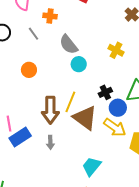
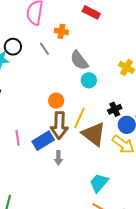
orange circle: (29, 70) -> (56, 101), moved
blue rectangle: (20, 137) -> (43, 141), moved

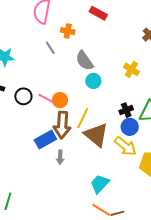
black circle: (13, 47) -> (23, 96), moved
black cross: (115, 109) -> (126, 110), moved
pink line: (18, 138) -> (46, 98), moved, turned -56

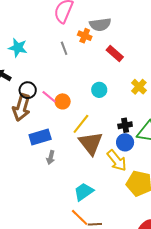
red rectangle: (98, 13) -> (115, 53), moved
gray semicircle: (84, 61) -> (100, 24), moved, turned -75
brown arrow: (62, 125) -> (22, 108), moved

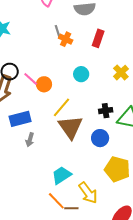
orange cross: (85, 36) -> (66, 39), moved
gray line: (64, 48) -> (58, 32), moved
red rectangle: (115, 53) -> (98, 38), turned 66
blue circle: (125, 142) -> (100, 138), moved
yellow arrow: (117, 161) -> (88, 193), moved

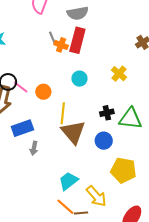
red rectangle: (98, 38) -> (77, 40), moved, size x1.4
pink line: (31, 79) -> (21, 87), moved
yellow line: (62, 107) -> (63, 113), turned -30

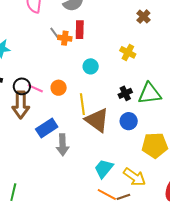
red rectangle: (77, 40) -> (80, 30), size x0.7
gray arrow: (34, 148) -> (63, 145), size x1.5

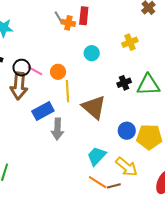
yellow cross: (128, 52) -> (130, 42), turned 35
yellow line: (82, 104) -> (68, 91), moved
blue circle: (129, 121) -> (127, 131), moved

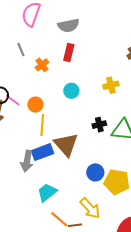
gray line: (59, 18) -> (21, 50), moved
orange cross: (68, 23) -> (42, 65), moved, turned 32
blue rectangle: (43, 111) -> (42, 152), moved
cyan trapezoid: (97, 156) -> (47, 192), moved

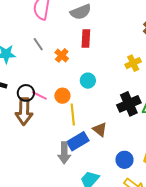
cyan circle: (71, 91) -> (88, 81), moved
black cross: (99, 125) -> (129, 104), size x1.6
brown triangle: (66, 145) -> (100, 129), size x0.6
blue circle: (95, 172) -> (124, 160), moved

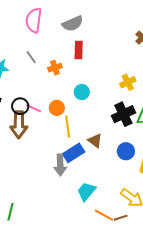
orange cross: (62, 55) -> (55, 68), turned 32
yellow cross: (133, 63) -> (128, 82), moved
blue circle: (124, 160) -> (126, 151), moved

